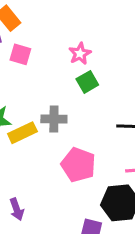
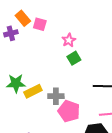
pink square: (20, 54) -> (40, 24), moved
gray cross: (54, 119) -> (56, 96), moved

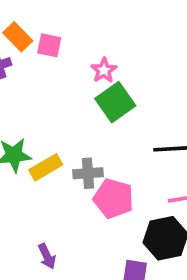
green square: (74, 58) -> (115, 102), size x1.5

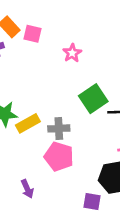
green square: (115, 102) -> (93, 99), moved
pink pentagon: (113, 199) -> (59, 157), moved

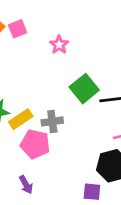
pink square: (32, 34) -> (18, 29), turned -30
pink pentagon: (59, 157) -> (35, 144), moved

